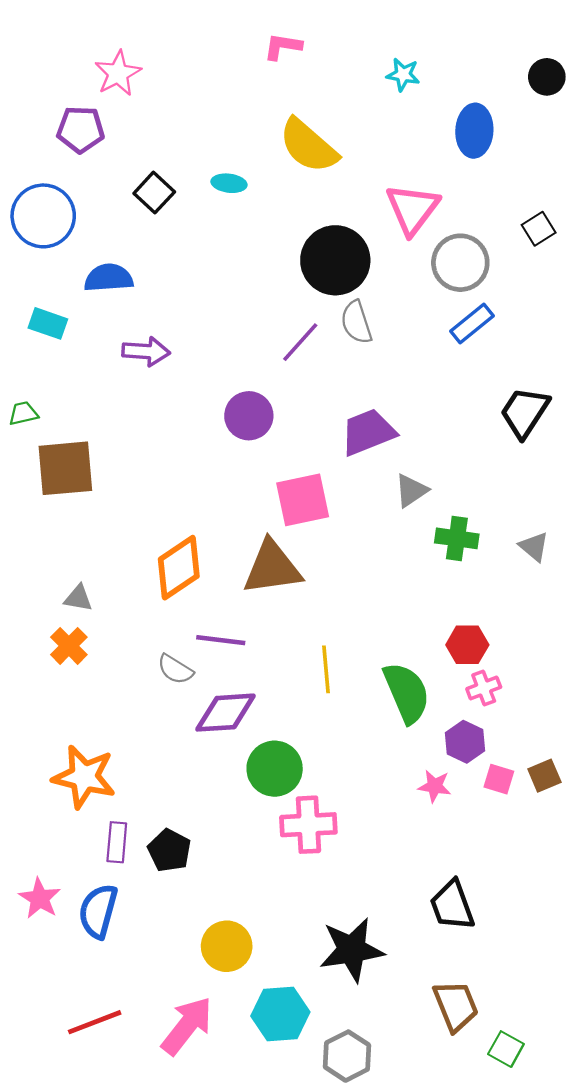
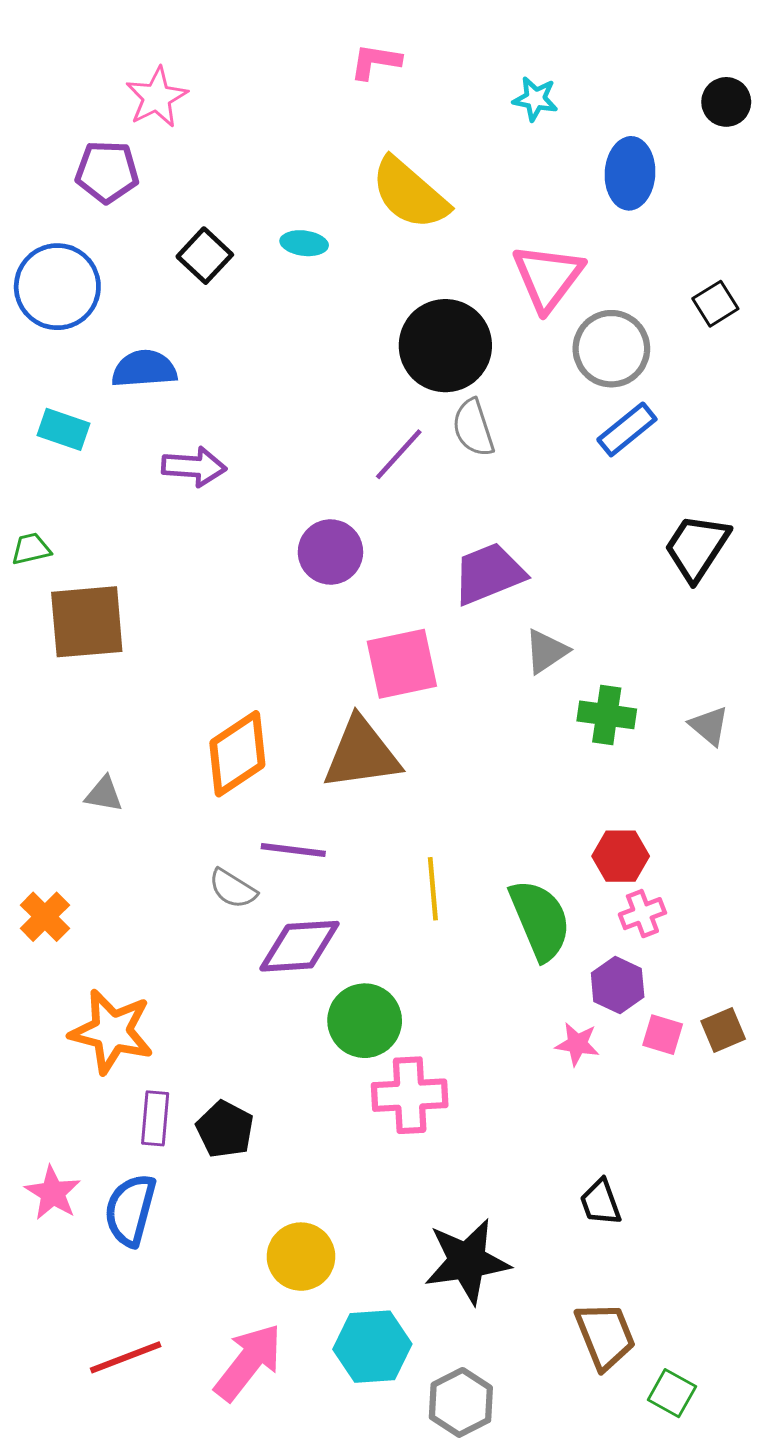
orange cross: (69, 646) -> (45, 917), moved
black trapezoid: (452, 905) -> (601, 1202), size x0.7

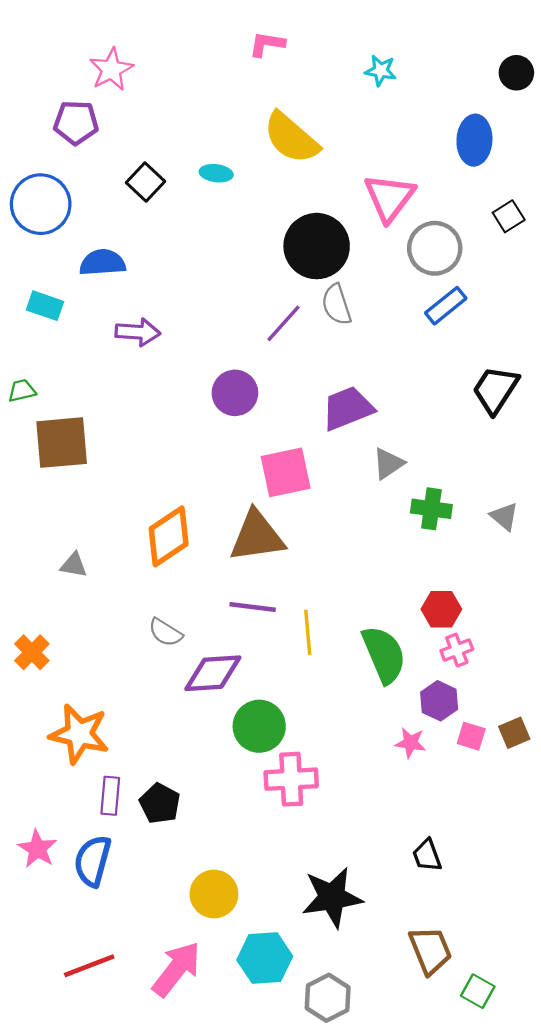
blue ellipse: (630, 173) -> (474, 140), moved
purple line: (293, 850) -> (253, 607), moved

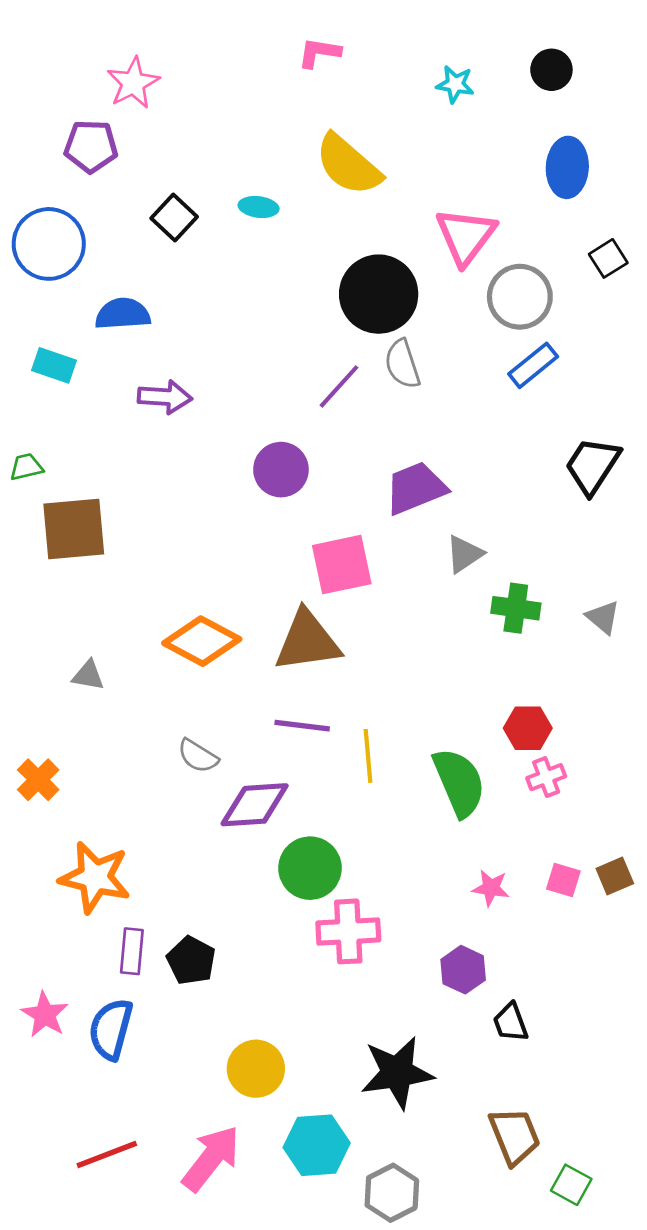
black circle: (516, 73) -> (551, 70), moved
orange diamond: (169, 536) -> (202, 641), turned 62
purple hexagon: (439, 701) -> (463, 970), moved

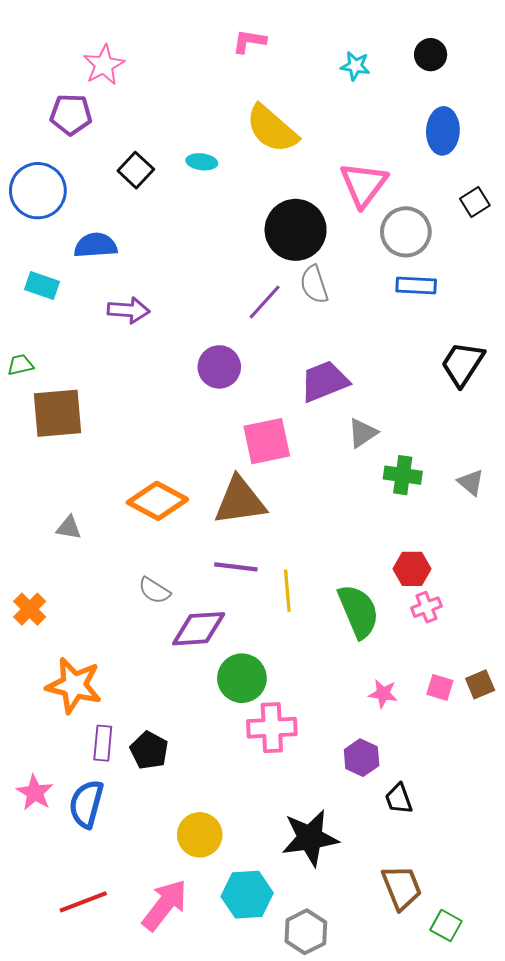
blue rectangle: (533, 365) -> (416, 286), turned 42

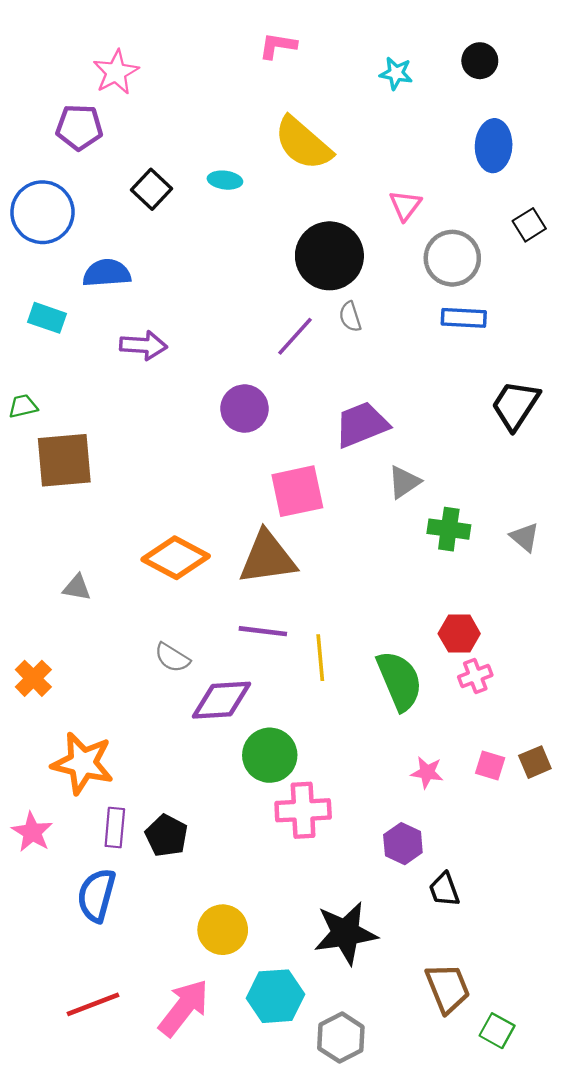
pink triangle: (364, 184) -> (405, 205), size x0.6
gray semicircle: (314, 284) -> (350, 317), size x0.7
pink star: (35, 793) -> (32, 832), moved

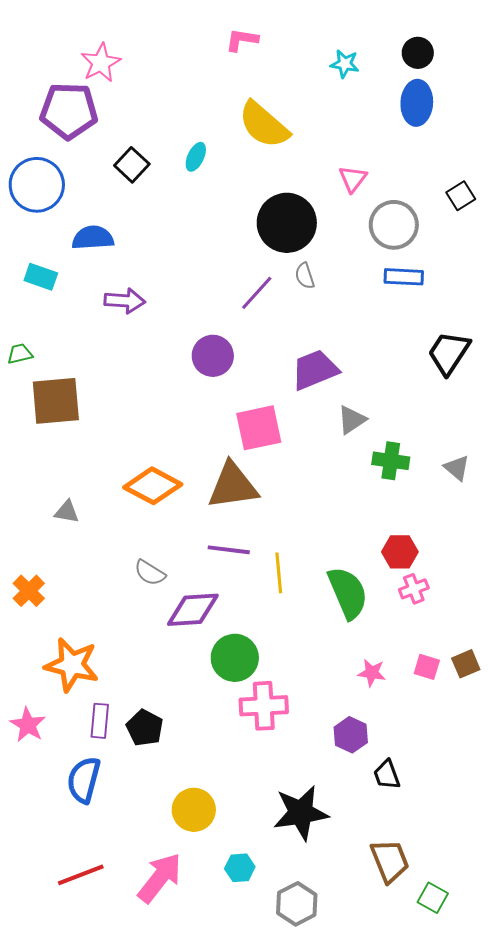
purple pentagon: (79, 127) -> (69, 111), size x1.4
blue ellipse: (494, 146) -> (417, 103), moved
cyan ellipse: (225, 180) -> (196, 157), turned -72
cyan hexagon: (275, 996) -> (240, 868), size x0.6

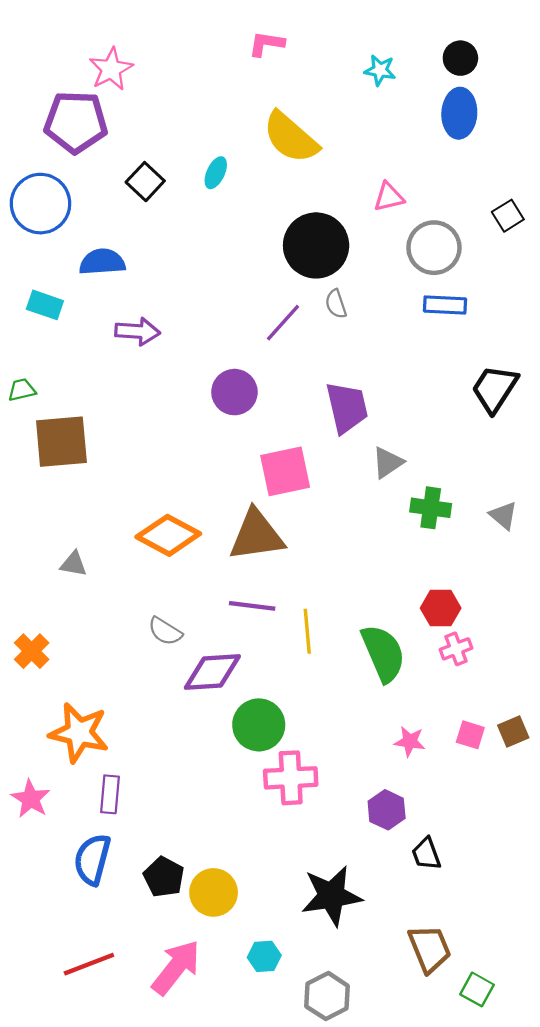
pink triangle: (353, 179) -> (389, 197), turned 40
purple trapezoid: (315, 370) -> (347, 407), turned 99
black pentagon: (145, 728) -> (164, 877), moved

